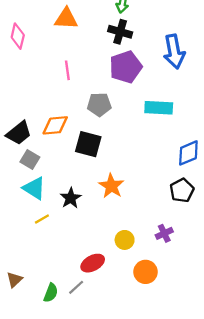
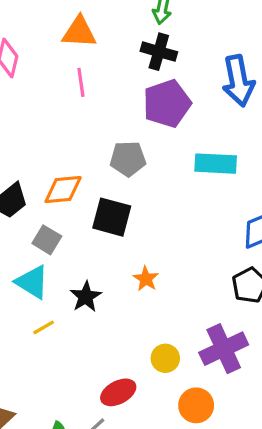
pink line: (67, 70) -> (81, 82), moved
gray square: (30, 160) -> (47, 240), moved
orange star: (111, 186) -> (146, 279), size x0.7
purple cross: (164, 233) -> (224, 349), size x1.8

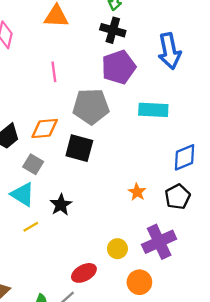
pink line: (81, 82) -> (54, 72), moved
gray pentagon: (128, 159) -> (91, 106), size x1.4
orange star: (146, 279) -> (137, 192), moved

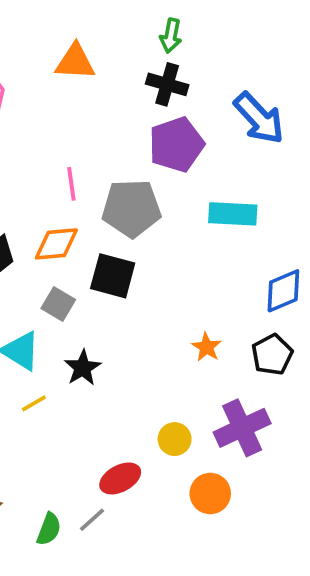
blue arrow: (169, 51) -> (259, 118), turned -32
pink line: (54, 72) -> (71, 184), moved
gray square: (33, 164) -> (58, 304), moved

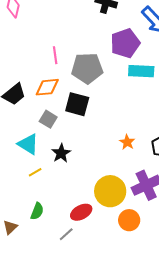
purple pentagon: (176, 144) -> (125, 43), moved
yellow circle: (175, 439) -> (110, 191), size x1.8
green semicircle: (49, 529) -> (37, 211), moved

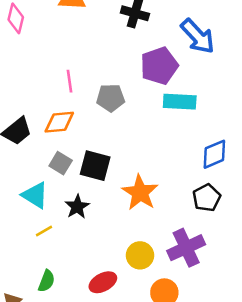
gray pentagon: (87, 68) -> (111, 98), size x0.7
black square: (77, 104) -> (95, 166), moved
orange star: (127, 142) -> (140, 193), moved, size x1.8
yellow circle: (110, 191) -> (140, 255), size x0.7

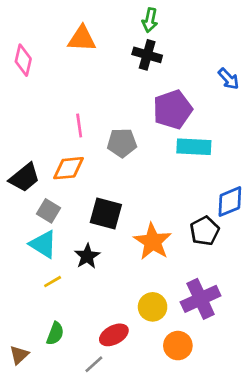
blue arrow: (198, 36) -> (229, 79), moved, size x0.6
gray square: (61, 163) -> (49, 211), moved
black pentagon: (207, 198) -> (205, 231), moved

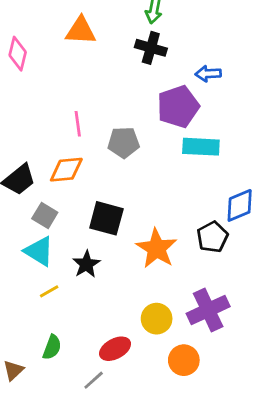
blue arrow: (229, 79) -> (208, 74), moved, turned 130

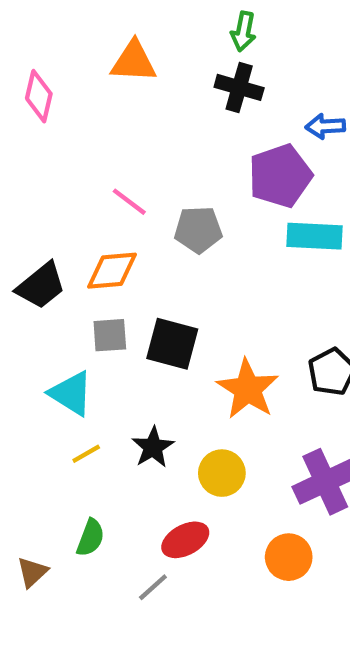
pink line: (78, 124) -> (129, 202), turned -45
gray square: (45, 215) -> (110, 335), moved, turned -35
black star: (86, 264) -> (153, 447), moved
yellow circle: (157, 319) -> (222, 473), moved

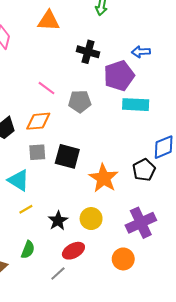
black cross: (239, 87) -> (88, 52), moved
black star: (153, 447) -> (58, 221), moved

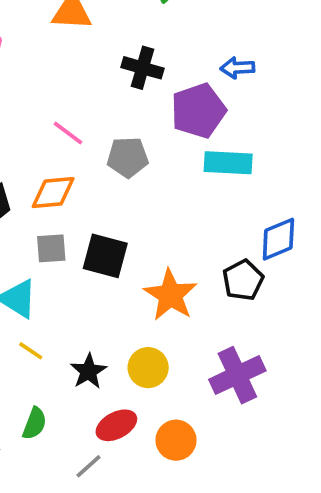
yellow line: (26, 209) -> (31, 351), turned 64
orange circle: (123, 259) -> (176, 440), moved

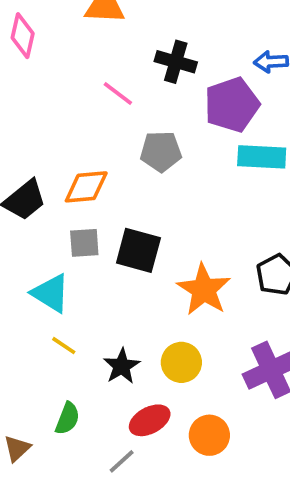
pink line: (68, 133) -> (118, 93), moved

